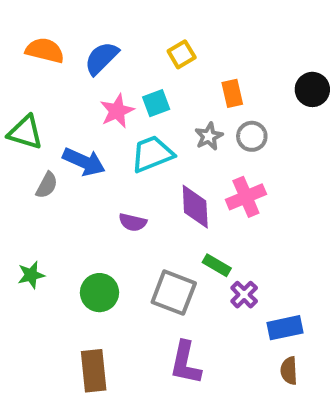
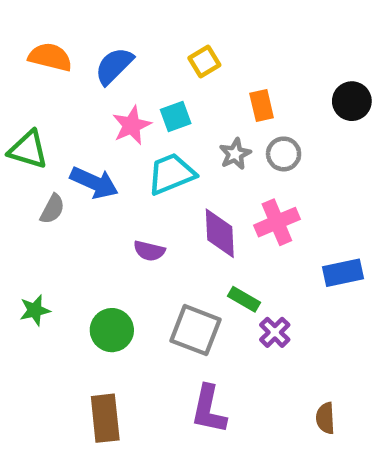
blue rectangle: (285, 328) -> (343, 273), moved

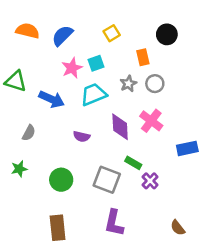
black circle: (352, 101) -> (167, 34), moved
gray semicircle: (52, 209) -> (29, 133), moved
pink cross: (277, 222) -> (151, 121), turned -30
brown semicircle: (325, 418) -> (178, 228), turned -35

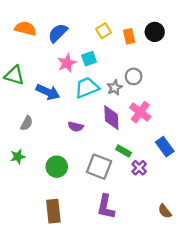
orange rectangle: (143, 57) -> (129, 36), moved
gray star: (128, 84) -> (115, 88), moved
gray circle: (155, 84) -> (134, 76), moved
blue rectangle: (187, 148) -> (165, 147), moved, turned 66

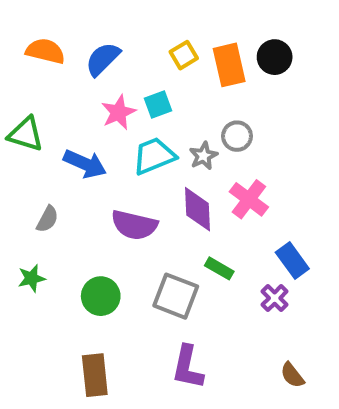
orange rectangle: (129, 36) -> (229, 65), size x1.5
purple semicircle: (76, 127) -> (134, 225), size x1.6
purple cross: (139, 168) -> (275, 298), moved

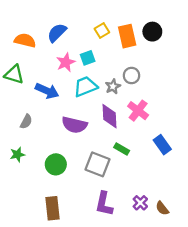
orange semicircle: (45, 51) -> (25, 40), moved
purple cross: (275, 298) -> (140, 203), moved

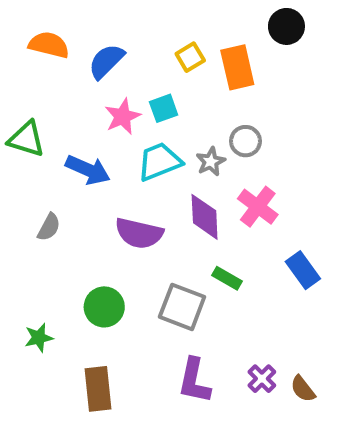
black circle: (152, 32) -> (286, 26), moved
orange semicircle: (25, 40) -> (49, 45), moved
green star: (17, 155) -> (39, 338), moved

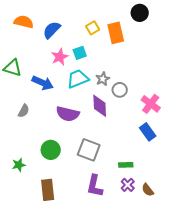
gray circle: (245, 141) -> (120, 90), moved
pink cross: (258, 207) -> (151, 104), moved
green rectangle: (227, 278) -> (126, 165), moved, turned -32

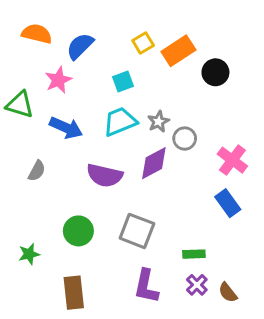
black circle: (140, 13) -> (215, 72), moved
orange rectangle: (116, 33) -> (178, 51), turned 70
pink star: (60, 57) -> (58, 80), moved
purple diamond: (100, 106) -> (154, 163), turned 65

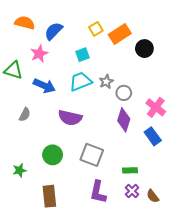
purple diamond: (154, 163) -> (124, 120), moved, turned -45

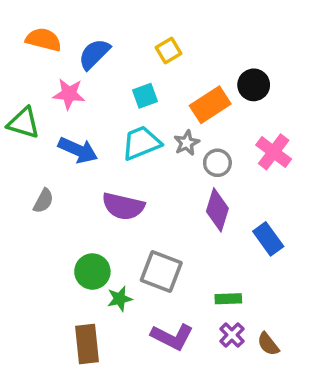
orange rectangle: (120, 34) -> (210, 105), moved
pink star: (39, 54) -> (69, 94), turned 30
pink cross: (156, 107) -> (274, 152), moved
green star: (20, 170) -> (120, 299), moved
purple L-shape: (98, 192) -> (172, 337), turned -75

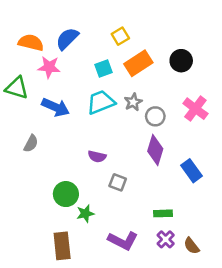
orange semicircle: (43, 40) -> (31, 43), moved
orange rectangle: (210, 105) -> (138, 63), moved
purple semicircle: (123, 206) -> (97, 156), moved, size x0.6
gray square: (161, 272) -> (118, 182), moved, size x0.6

